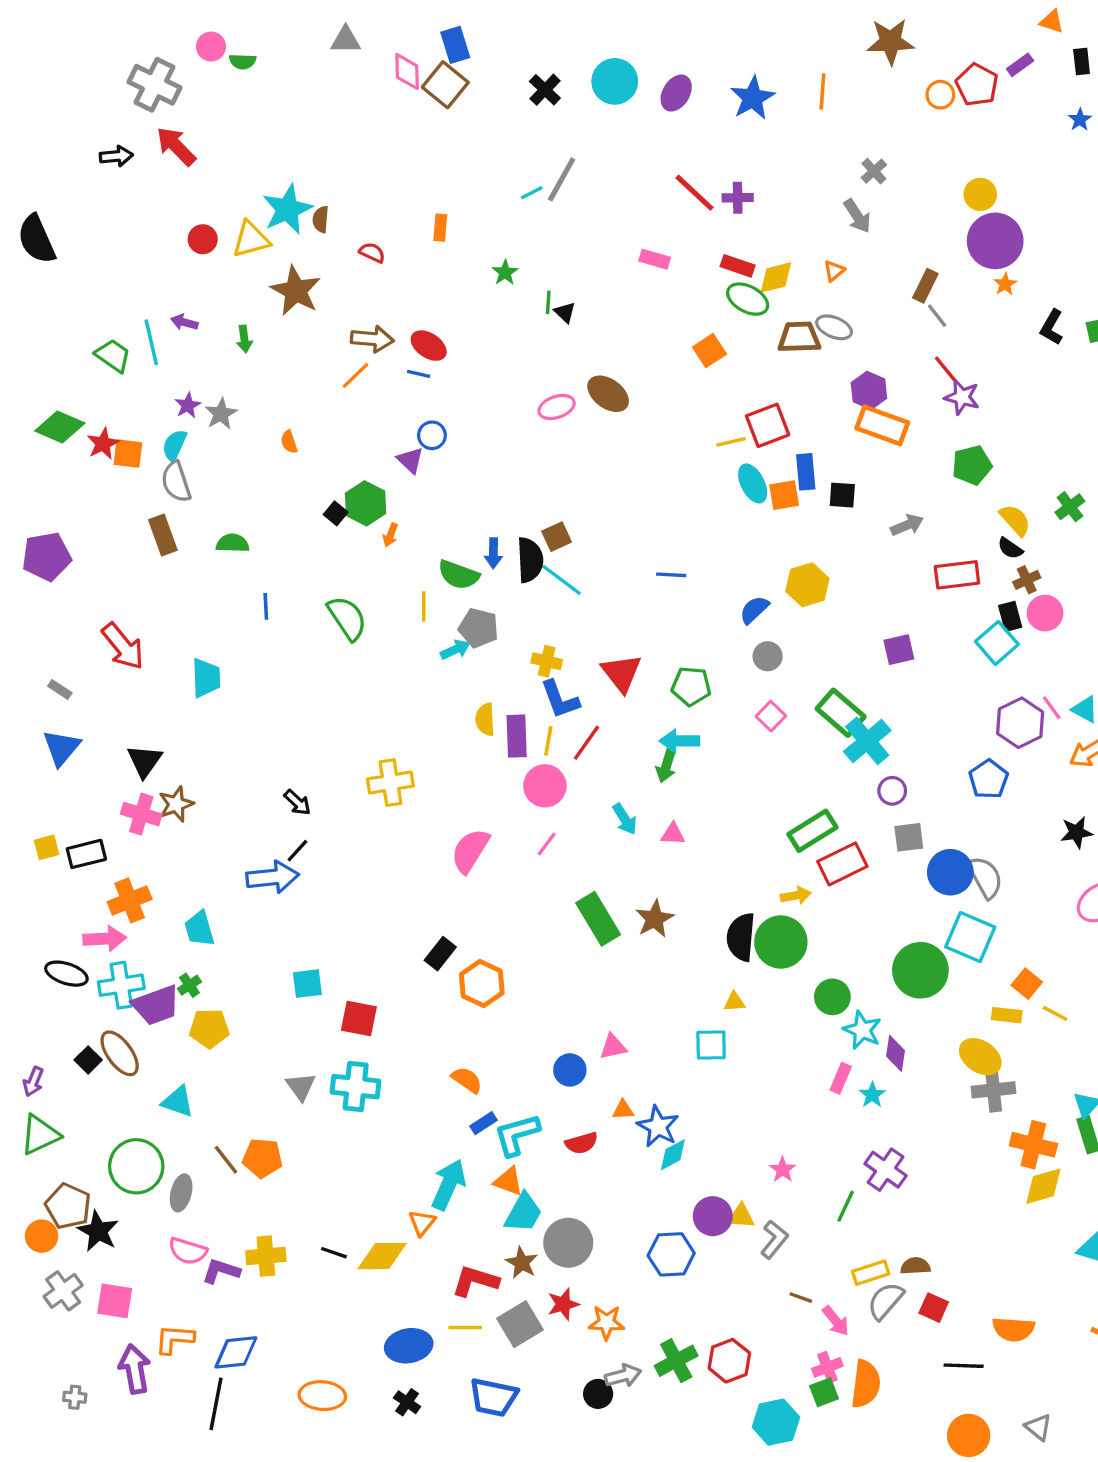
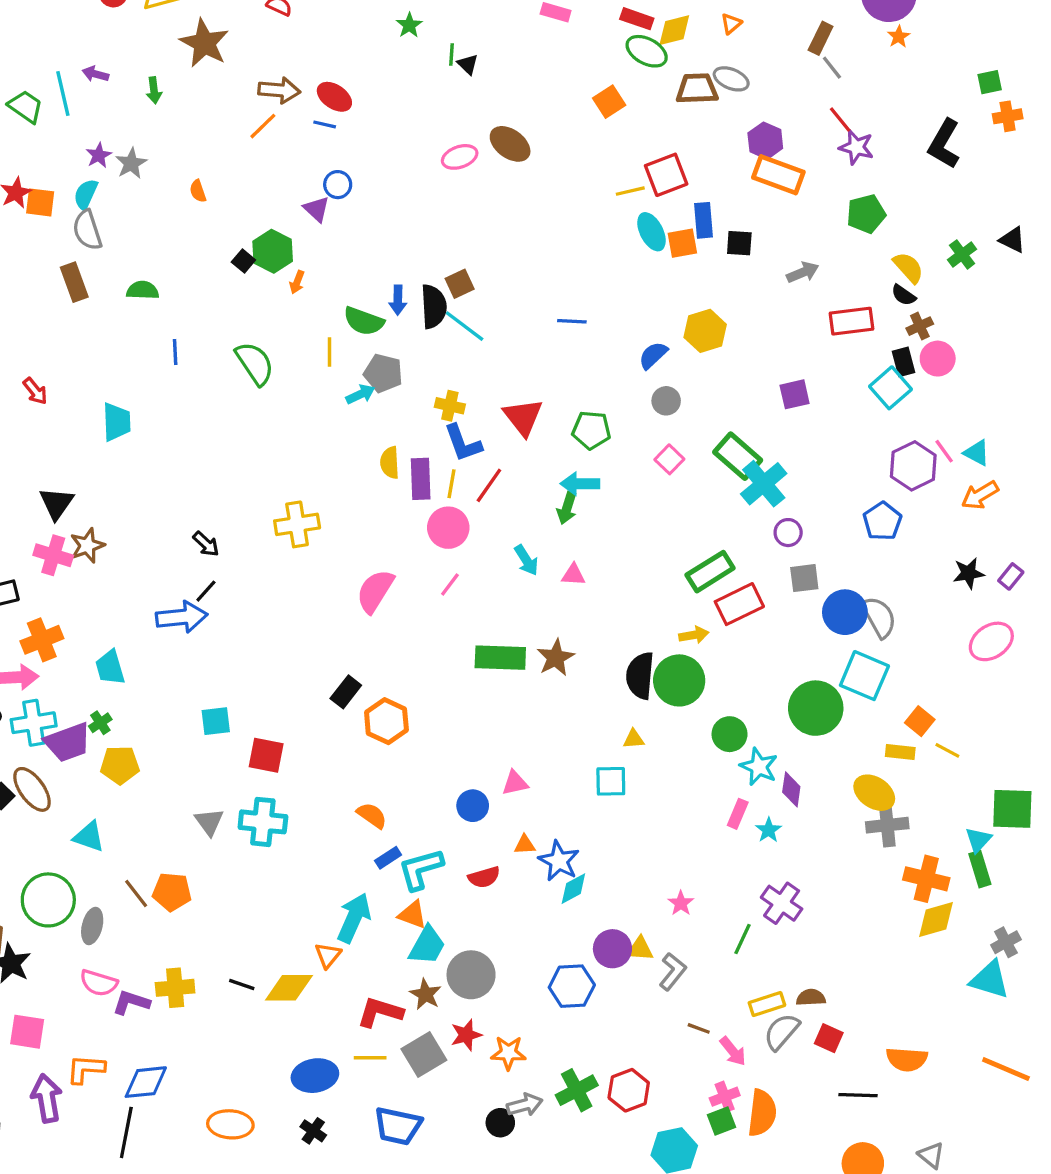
black L-shape: (1052, 327) -> (944, 144), moved, size x1.4
red arrow: (123, 646) -> (35, 391), size x0.6
green rectangle: (598, 919) -> (500, 658), turned -57

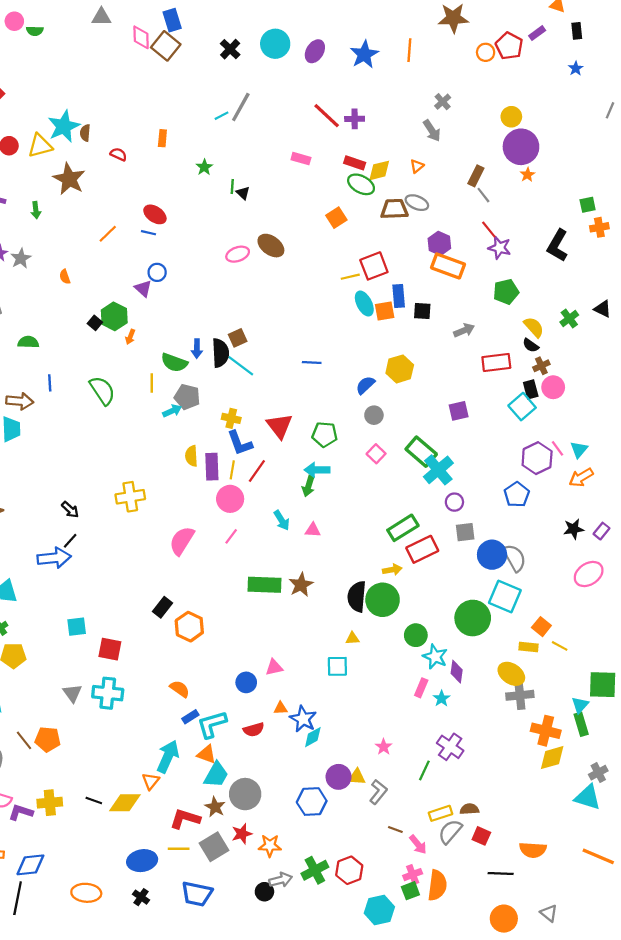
brown arrow: (279, 90) -> (20, 401), moved
cyan triangle: (977, 453) -> (579, 449), turned 42

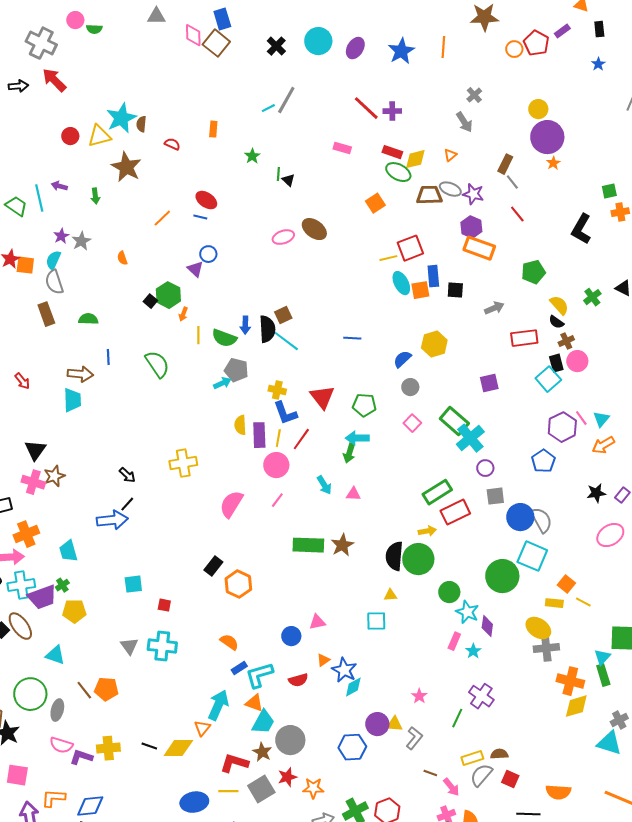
purple star: (500, 248) -> (473, 194), moved
yellow line: (152, 383) -> (198, 335), moved
red square: (110, 649) -> (164, 605), size x0.6
orange triangle: (281, 708) -> (323, 660), turned -32

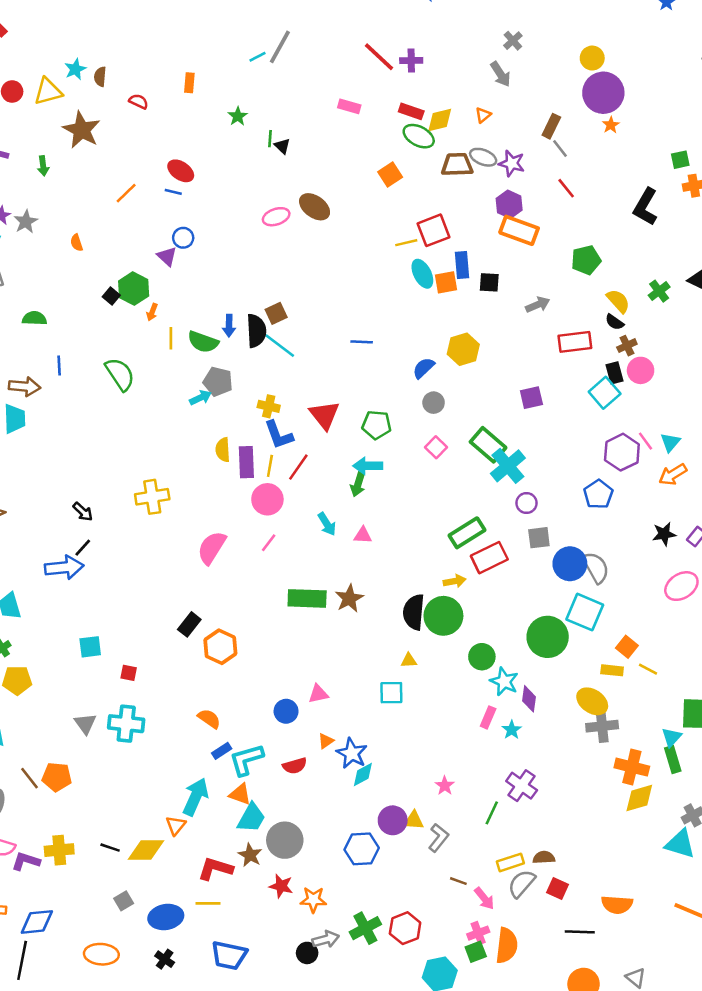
cyan star: (121, 118) -> (75, 69), size x0.6
red star: (287, 777) -> (281, 886), turned 30
gray square: (261, 789) -> (124, 901), moved, size x0.6

